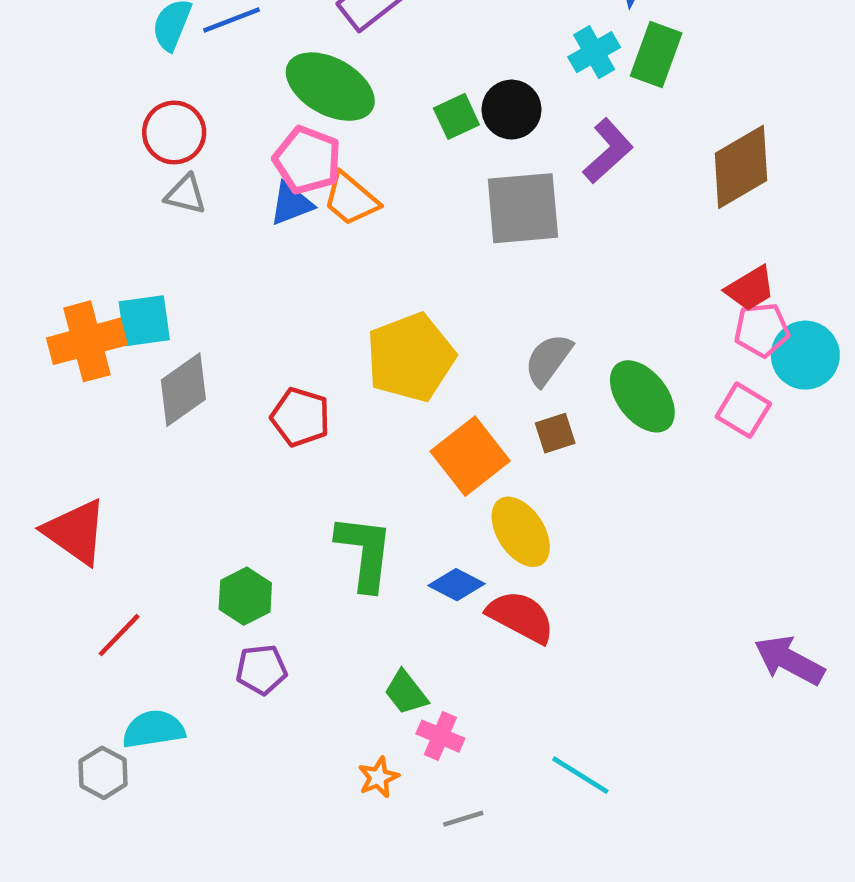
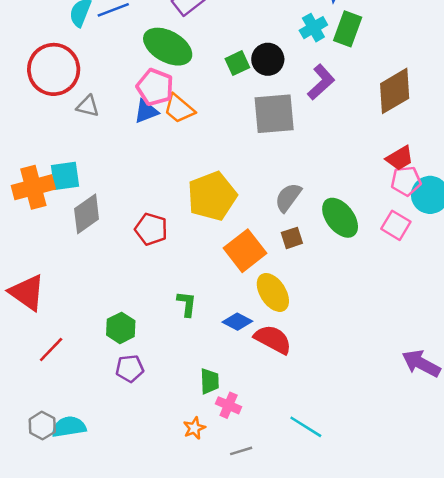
red circle: (174, 132) -> (54, 69), moved, size x1.5
green L-shape: (365, 552) -> (187, 304), size x0.6
green trapezoid: (406, 692) -> (210, 381), turned -144
cyan semicircle: (153, 729) -> (69, 427), moved

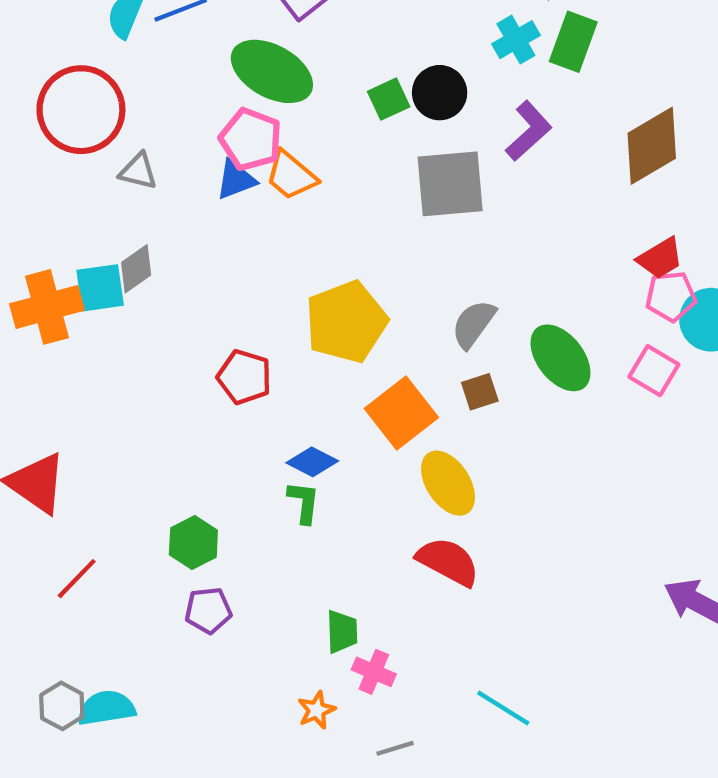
gray diamond: (87, 214) -> (136, 269), moved, size x0.7
blue diamond: (237, 322) -> (312, 462), moved

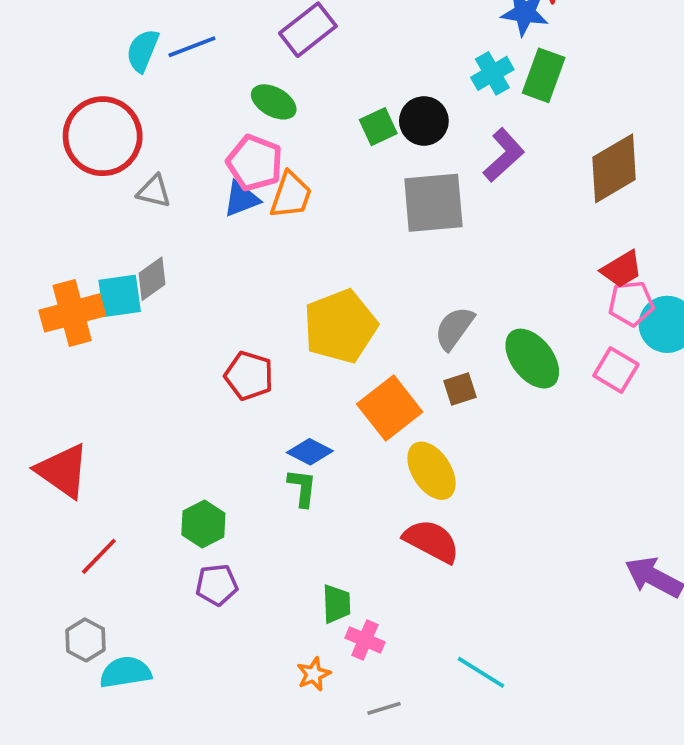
green ellipse: (272, 71) -> (274, 102), size x0.6
orange trapezoid: (291, 175) -> (291, 195), turned -111
gray hexagon: (62, 706) -> (86, 640), moved

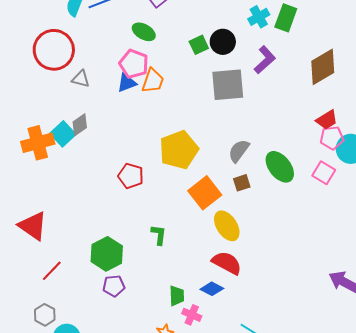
cyan square: (120, 296) -> (63, 134), turned -35
blue diamond: (310, 452) -> (212, 289), moved
green hexagon: (203, 524) -> (107, 254), size x1.4

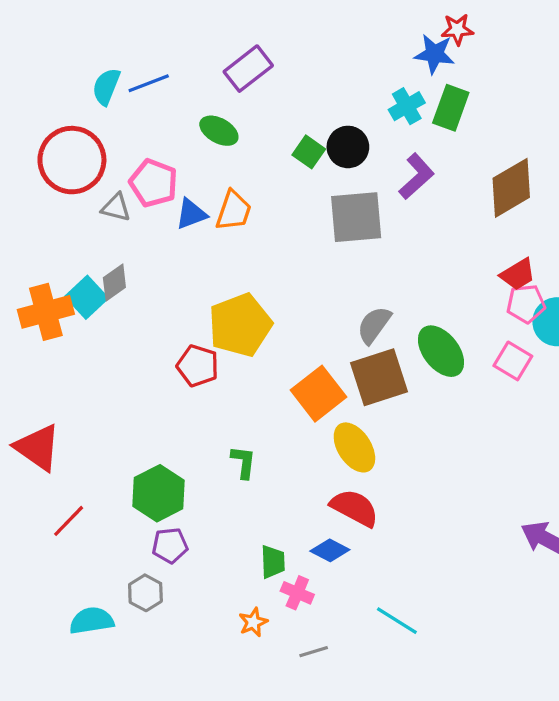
green square: (199, 45) -> (309, 152), turned -30
pink pentagon: (134, 64) -> (154, 183), moved
yellow pentagon: (179, 150) -> (240, 325), moved
brown square: (242, 183) -> (379, 377), size x2.0
gray hexagon: (45, 315) -> (145, 593), moved

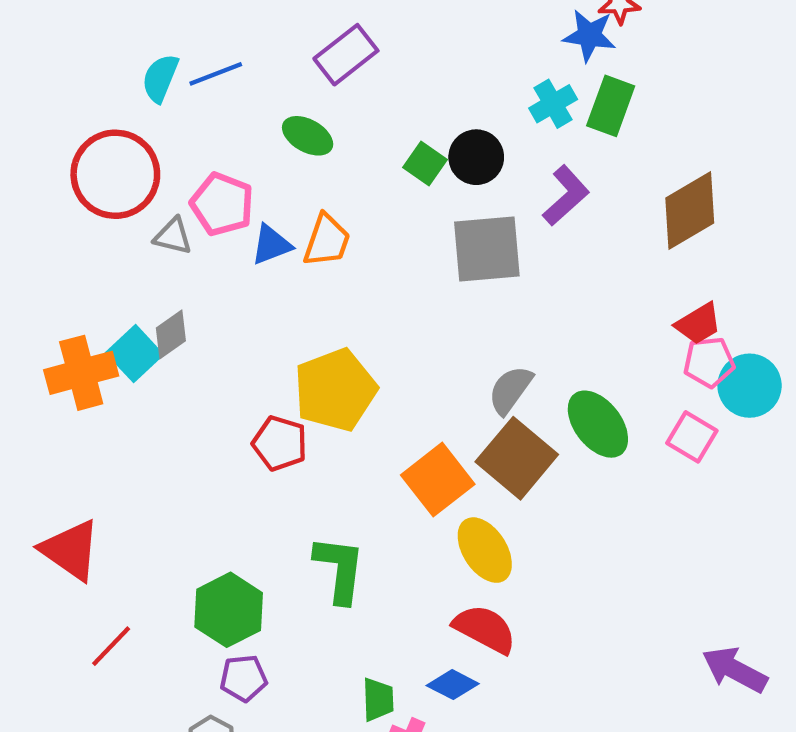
brown square: (379, 377) -> (517, 458), turned -32
green L-shape: (243, 462) -> (340, 569), size x1.6

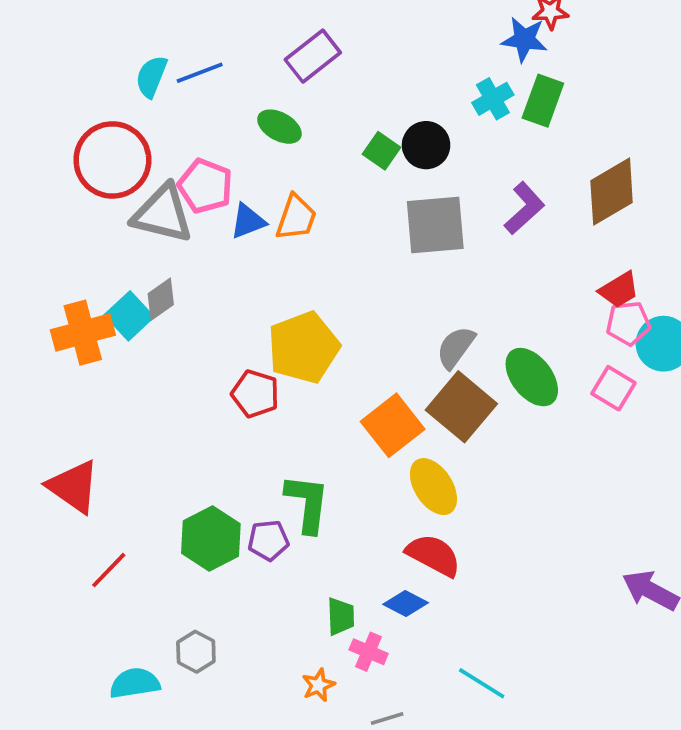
purple L-shape: (566, 196) -> (524, 208), moved
gray triangle: (173, 236) -> (163, 214), size x1.8
purple pentagon: (243, 678) -> (268, 540), moved

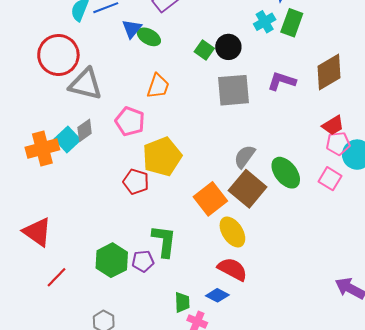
pink pentagon: (205, 186) -> (130, 121), moved
purple L-shape: (524, 208) -> (282, 81), turned -120
blue triangle: (248, 221) -> (132, 29), moved, turned -30

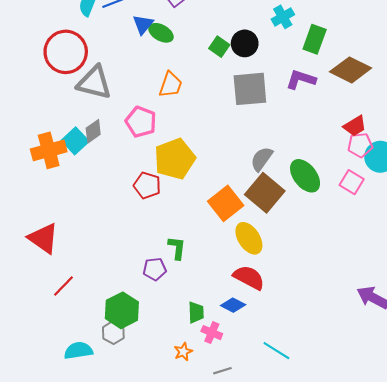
green rectangle: (292, 23) -> (315, 39), moved
brown diamond: (329, 72) -> (351, 70), turned 57
green L-shape: (164, 241) -> (177, 248), size x0.7
green hexagon: (112, 260) -> (122, 310), moved

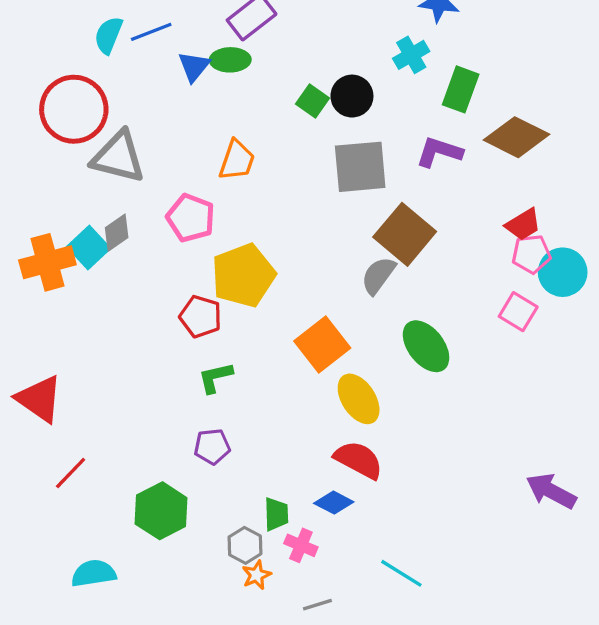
green ellipse: (161, 33) -> (230, 60), moved, turned -30
green ellipse: (305, 176) -> (426, 346), moved
brown square: (265, 193) -> (405, 234), moved
green L-shape: (177, 248) -> (215, 377), moved, turned -110
gray hexagon: (113, 333) -> (245, 545), moved

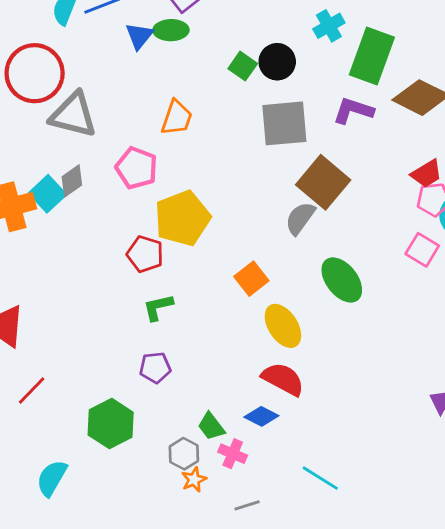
green rectangle: (461, 89) -> (372, 56), size x1.4
orange square: (322, 345) -> (251, 279), size x0.7
green trapezoid: (276, 514) -> (211, 426), turned 144
cyan semicircle: (94, 573) -> (52, 478), turned -51

